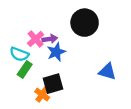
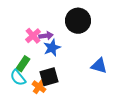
cyan semicircle: (19, 54) -> (18, 78), moved, turned 30

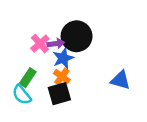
black circle: (78, 21) -> (77, 36), moved
orange cross: (39, 87) -> (62, 76), moved

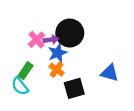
black square: (59, 94) -> (74, 88), moved

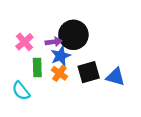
pink cross: (37, 40) -> (24, 42), moved
green rectangle: (25, 71) -> (37, 67), moved, turned -35
black square: (74, 88) -> (89, 72), moved

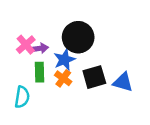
purple arrow: (54, 42) -> (39, 48), moved
cyan semicircle: (21, 91) -> (22, 97), turned -132

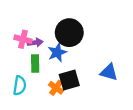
pink cross: (26, 45) -> (23, 39), turned -35
black square: (94, 77) -> (69, 80), moved
orange cross: (63, 78) -> (56, 88), moved

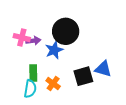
green rectangle: (35, 63) -> (33, 73), moved
black square: (69, 80) -> (83, 76), moved
cyan semicircle: (20, 86) -> (30, 89), moved

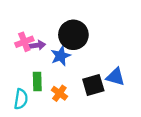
pink cross: (22, 38) -> (24, 42), turned -35
cyan semicircle: (30, 89) -> (21, 99), moved

